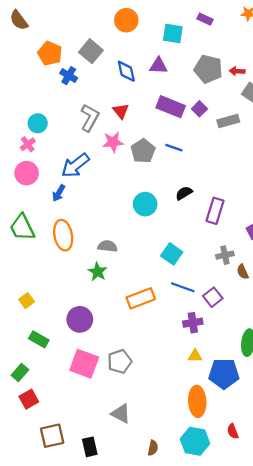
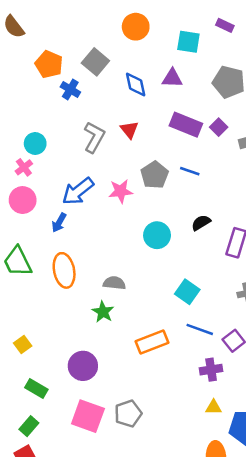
pink star: (113, 142) -> (121, 191), moved
green rectangle: (20, 373) -> (29, 426), moved

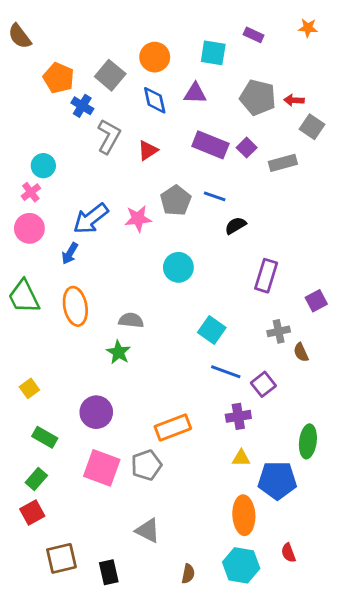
orange circle: (136, 27) -> (155, 57), moved
red triangle: (129, 130) -> (148, 150), turned 36
gray L-shape: (94, 137) -> (109, 136), moved
black semicircle: (201, 223) -> (235, 226), moved
orange rectangle: (152, 342) -> (173, 427), moved

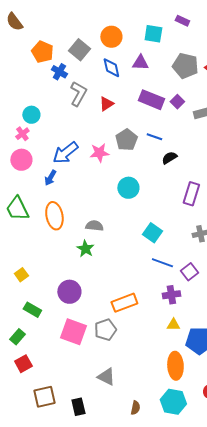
green rectangle: (36, 479) -> (17, 337), moved

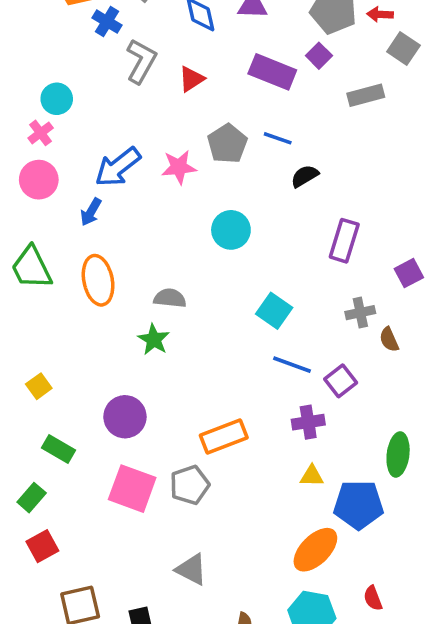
purple square: (177, 102) -> (319, 56), moved
orange ellipse: (175, 366) -> (315, 550), turned 48

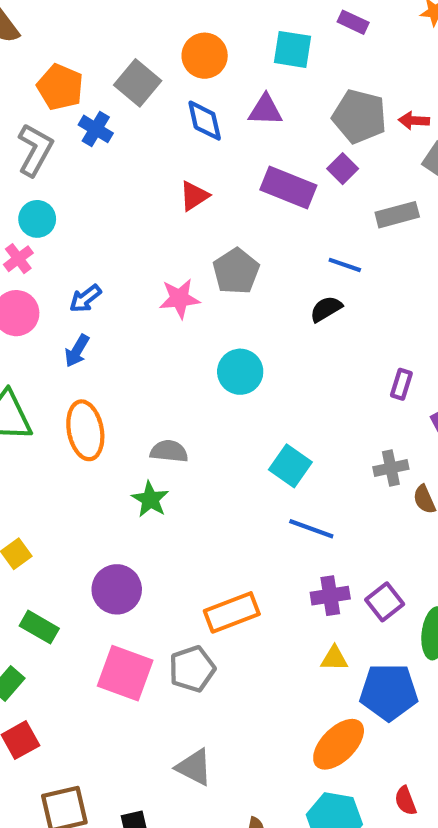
gray L-shape: (141, 61) -> (35, 150), moved
blue line: (278, 138) -> (345, 265), moved
blue arrow: (118, 167) -> (85, 298), moved, size x0.6
purple rectangle: (344, 241) -> (401, 384), moved, size x0.6
purple square: (341, 381) -> (385, 602), moved

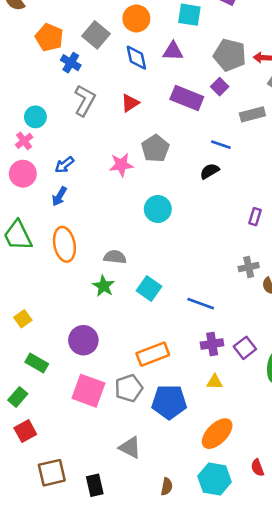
gray L-shape: (35, 150) -> (85, 100), moved
cyan square: (290, 466) -> (149, 288), moved
blue pentagon: (389, 692) -> (169, 402), moved

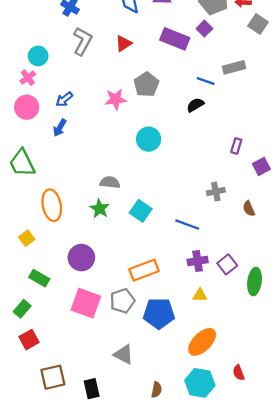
gray rectangle: (252, 114) -> (234, 67), moved
orange ellipse: (64, 244) -> (52, 205), moved
gray cross: (249, 267) -> (216, 192), moved

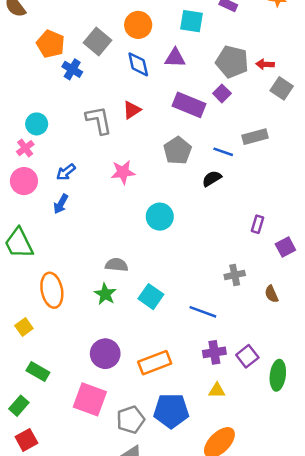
gray L-shape: (83, 41) -> (99, 120), moved, turned -40
gray pentagon: (146, 84) -> (178, 151), moved
purple circle: (81, 258) -> (105, 354), moved
gray pentagon: (122, 301) -> (131, 420), moved

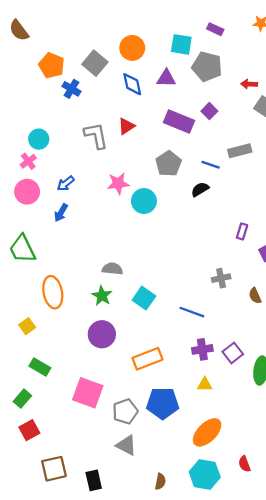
gray pentagon: (232, 62) -> (207, 67), moved
cyan circle: (160, 217) -> (144, 201), moved
purple circle: (105, 354) -> (102, 334), moved

